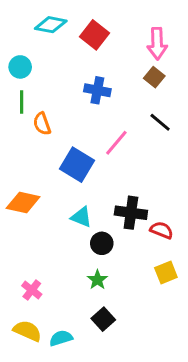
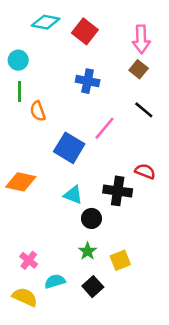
red semicircle: (162, 230) -> (145, 171), moved
yellow square: (166, 272) -> (120, 260), moved
cyan semicircle: (61, 338) -> (55, 281), moved

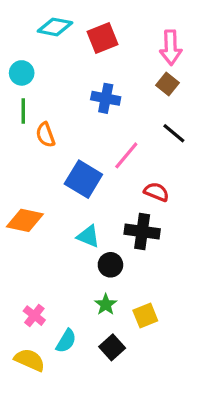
red square: (85, 31) -> (103, 38), turned 30
red semicircle: (145, 171) -> (156, 192), moved
cyan semicircle: (55, 281) -> (66, 341), turned 138

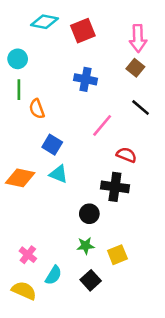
blue square: (83, 179) -> (52, 145), moved, size x0.7
cyan triangle: (88, 236) -> (59, 174), moved
green star: (106, 304) -> (85, 246), turned 30

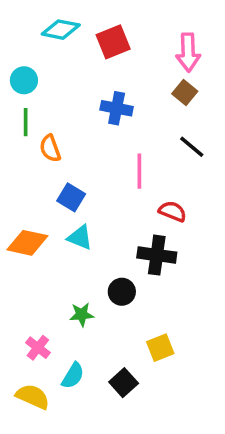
pink line: (102, 125) -> (139, 171), turned -40
green star: (85, 246) -> (82, 314), moved

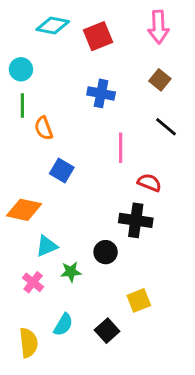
pink arrow: (188, 52) -> (158, 27), moved
cyan triangle: (80, 238) -> (47, 246), moved, turned -45
pink cross: (38, 348) -> (33, 282), moved
yellow semicircle: (33, 397) -> (29, 343), turned 60

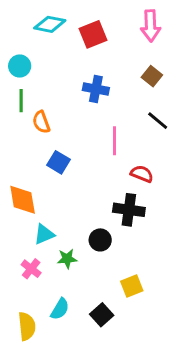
orange diamond: (24, 210) -> (23, 200), turned 68

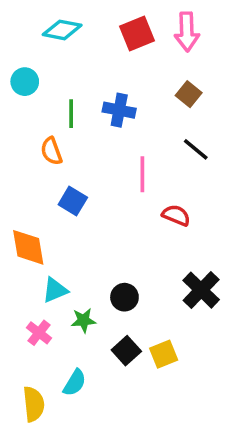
red square: (93, 34) -> (137, 34), moved
green line: (21, 101) -> (71, 114), moved
black cross: (129, 210) -> (201, 290), moved, turned 36
black square: (102, 315) -> (126, 351), moved

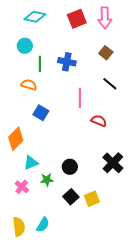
cyan circle: (25, 82) -> (25, 46), moved
orange semicircle: (51, 151) -> (29, 85), turned 126
orange diamond: (28, 247) -> (16, 139), turned 55
cyan semicircle: (75, 383) -> (43, 225), moved

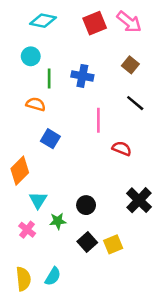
pink arrow: (105, 18) -> (129, 22), turned -50
cyan triangle: (31, 163) -> (38, 200), turned -35

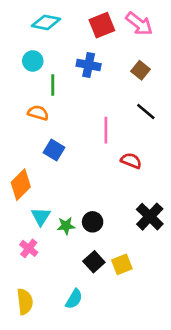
blue cross: (82, 76) -> (89, 65), moved
green star: (58, 221) -> (66, 226), moved
cyan semicircle: (53, 276) -> (74, 299), moved

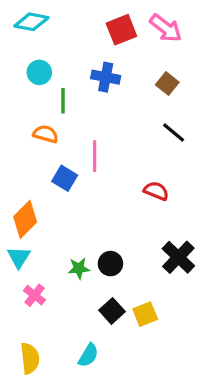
cyan diamond: (46, 22) -> (31, 22), moved
pink line: (106, 130) -> (95, 156), moved
cyan triangle: (41, 217) -> (19, 257), moved

